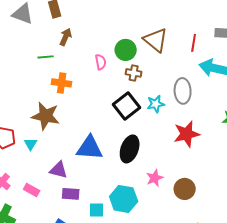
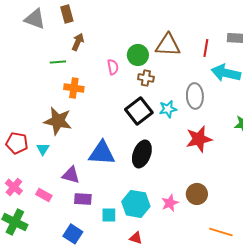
brown triangle: (156, 40) -> (168, 45), turned -36
pink star: (155, 178) -> (170, 203), moved

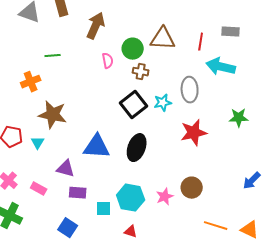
brown arrow: (78, 42) -> (96, 26), moved, size x1.5
orange cross: (74, 88) -> (31, 82), moved, turned -30

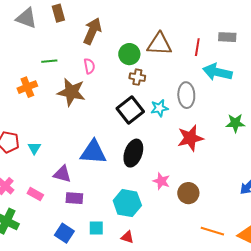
pink semicircle: (108, 61) -> (89, 66), moved
brown star: (53, 115) -> (71, 92), moved
pink star: (165, 197) -> (161, 181), moved, turned -30
cyan square: (104, 209) -> (96, 228), moved

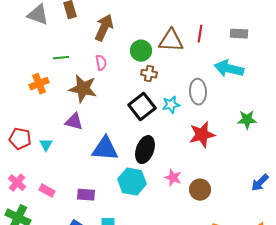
red line: (197, 47) -> (200, 34), moved
purple triangle: (62, 174) -> (74, 122), moved
cyan hexagon: (127, 203) -> (132, 182), moved

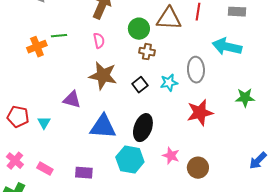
orange cross: (39, 84) -> (37, 47), moved
brown star: (83, 89) -> (103, 76), moved
black square: (142, 107) -> (140, 85), size x0.6

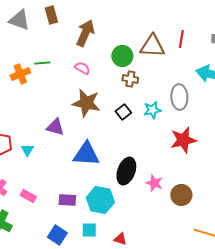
pink semicircle: (99, 41) -> (82, 68), turned -49
black ellipse: (143, 128) -> (126, 171), moved
cyan hexagon: (130, 160) -> (100, 200), moved

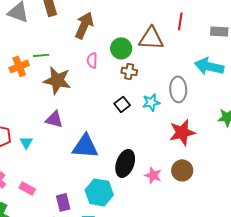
red line: (181, 39) -> (180, 21), moved
pink semicircle: (82, 68) -> (92, 60), moved, turned -119
brown star: (86, 103) -> (57, 80), moved
brown circle: (181, 195) -> (182, 170), moved
purple rectangle: (67, 200) -> (63, 202), moved, turned 72

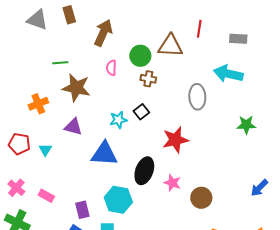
orange cross: (19, 66) -> (38, 104), moved
cyan star: (151, 102) -> (118, 120), moved
red star: (182, 132) -> (175, 140), moved
brown circle: (182, 170) -> (201, 198), moved

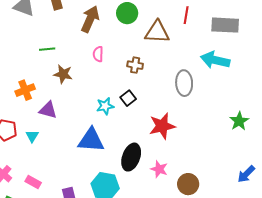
gray rectangle: (238, 39) -> (225, 25), size x1.5
green circle: (140, 56) -> (127, 13), moved
brown star: (76, 88) -> (63, 74), size x0.7
green star: (246, 125) -> (239, 121), moved, turned -30
purple triangle: (73, 127) -> (48, 110), moved

